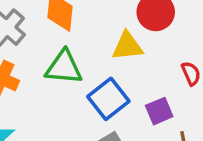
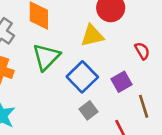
green triangle: (64, 67) -> (46, 57), turned -44

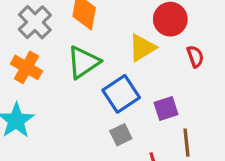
yellow triangle: (92, 36) -> (142, 48), turned -30
red semicircle: (142, 51) -> (195, 57), moved

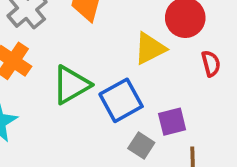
green triangle: (83, 62) -> (71, 85), moved
gray square: (121, 135) -> (141, 146), moved, turned -35

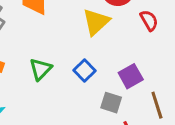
green triangle: (71, 85) -> (41, 69), size x0.7
blue square: (121, 100) -> (85, 71), size x0.6

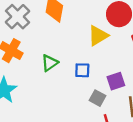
blue square: (85, 71) -> (82, 70), turned 35

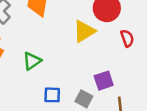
blue square: (82, 70) -> (52, 95), moved

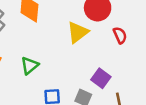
purple square: (104, 81) -> (101, 78), turned -30

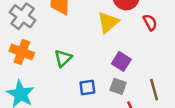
purple square: (101, 78) -> (121, 61), moved

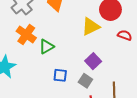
red semicircle: (150, 22) -> (125, 35), turned -56
orange cross: (22, 52) -> (26, 35), moved

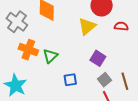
gray square: (85, 81) -> (104, 80), moved, turned 32

